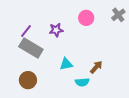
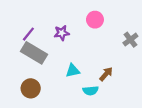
gray cross: (118, 15) -> (130, 40), moved

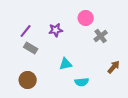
gray cross: (130, 40) -> (101, 36), moved
gray rectangle: (34, 53) -> (31, 48), size x0.6
brown arrow: (106, 74) -> (114, 67), moved

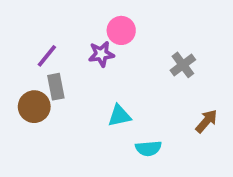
pink circle: (86, 18) -> (121, 30), moved
gray rectangle: (31, 48) -> (56, 87), turned 48
brown circle: (28, 80) -> (34, 107), moved

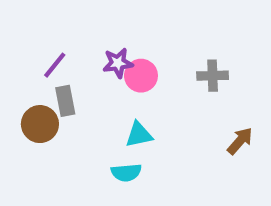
pink circle: (121, 30) -> (141, 76), moved
gray cross: (183, 65) -> (213, 76), turned 35
cyan semicircle: (148, 148) -> (126, 172), moved

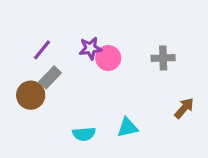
gray rectangle: (65, 101) -> (50, 77), turned 55
cyan triangle: (139, 135) -> (128, 127), moved
cyan semicircle: (126, 172) -> (84, 134), moved

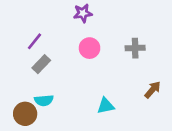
purple star: (90, 48) -> (83, 13), moved
brown circle: (31, 95) -> (25, 114), moved
cyan semicircle: (84, 134) -> (44, 100), moved

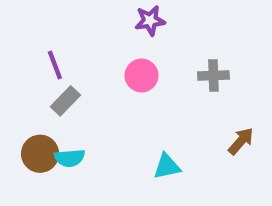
purple star: (83, 13) -> (150, 21), moved
purple line: (34, 41) -> (55, 65), turned -60
brown circle: (25, 114) -> (40, 154), moved

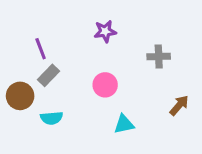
purple star: (150, 21) -> (105, 31), moved
pink circle: (142, 76) -> (105, 85), moved
brown circle: (40, 154) -> (20, 96), moved

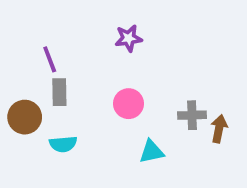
gray cross: (159, 57) -> (192, 115), moved
gray rectangle: (48, 75) -> (59, 92), turned -45
brown arrow: (179, 105) -> (219, 129), turned -30

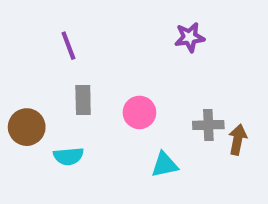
purple star: (129, 38) -> (190, 37), moved
purple line: (50, 59) -> (68, 46), moved
gray rectangle: (59, 92) -> (83, 100), moved

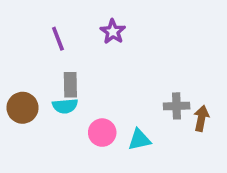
purple star: (190, 37) -> (113, 32), moved, turned -30
pink circle: (139, 112) -> (102, 133), moved
cyan semicircle: (68, 156) -> (65, 106), moved

